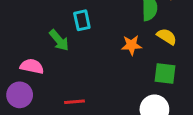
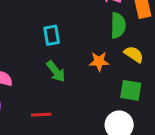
green arrow: (59, 40) -> (56, 71), moved

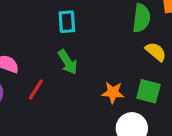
orange star: (99, 61) -> (113, 92), moved
red line: (41, 115) -> (36, 90), moved, turned -60

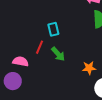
red line: (36, 90) -> (40, 47), moved

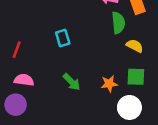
red line: (40, 47) -> (17, 50), moved
green arrow: (58, 54) -> (72, 82), moved

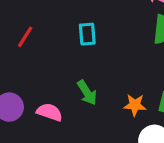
pink semicircle: (24, 80) -> (49, 112), moved

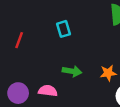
green arrow: (87, 93) -> (72, 71), turned -36

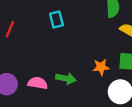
green arrow: (72, 71) -> (66, 78), moved

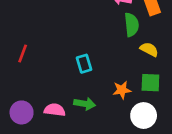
cyan rectangle: (56, 20) -> (84, 64), moved

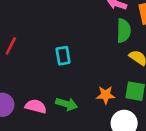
cyan rectangle: (84, 64) -> (63, 56), moved

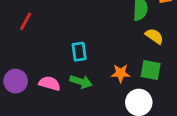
cyan rectangle: (63, 56) -> (79, 52), moved

